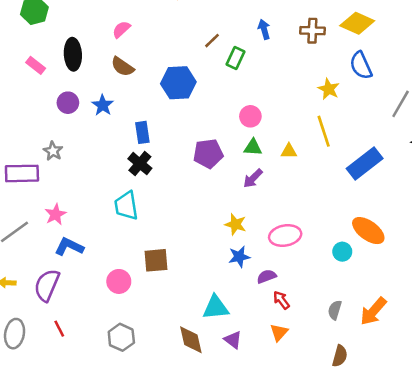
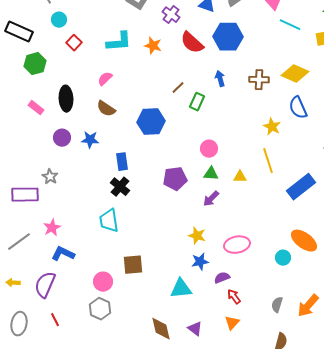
blue star: (103, 105) -> (90, 140), turned -30
cyan triangle: (216, 308) -> (181, 289), moved
gray hexagon: (121, 337) -> (100, 309), moved

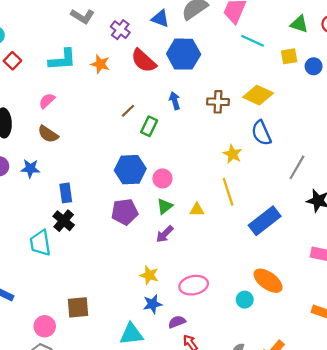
blue hexagon: (151, 122) -> (130, 170), moved
green triangle: (211, 174) -> (165, 206), turned -42
cyan trapezoid: (109, 221) -> (40, 243), moved

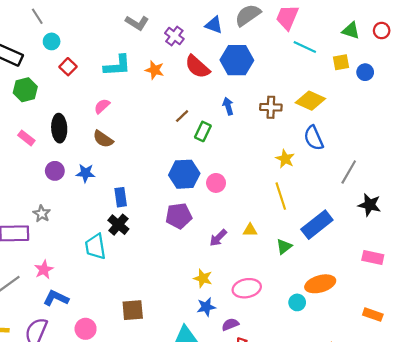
green triangle: (165, 206) -> (284, 247), moved
yellow triangle: (197, 210) -> (250, 230), moved
orange ellipse: (268, 281) -> (320, 284), turned -52
pink circle: (45, 326) -> (86, 329), moved

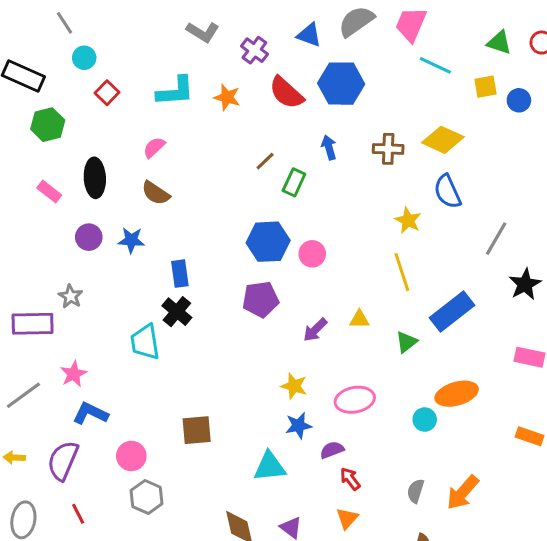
black star: (370, 205) -> (525, 284), turned 30

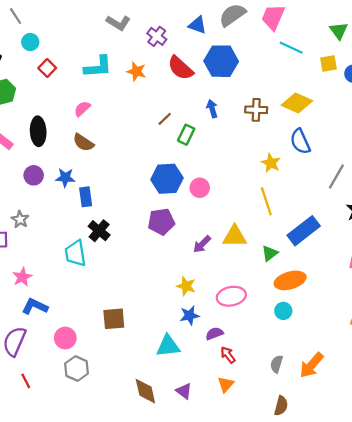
green triangle: (499, 43) -> (339, 31), turned 36
blue rectangle: (180, 274) -> (86, 197), moved
yellow triangle: (359, 319) -> (235, 236), size x1.6
orange ellipse: (457, 394) -> (290, 280), moved

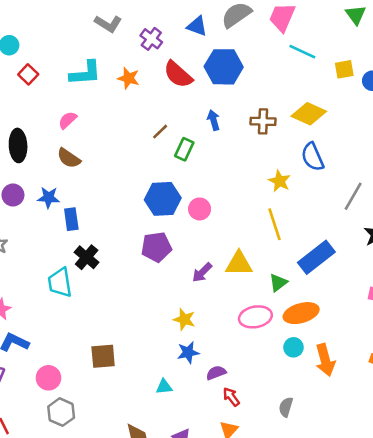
green triangle: (339, 31) -> (356, 15), moved
pink ellipse: (231, 296) -> (255, 317), moved
cyan triangle: (168, 346) -> (164, 387), size x0.6
orange arrow: (312, 365) -> (325, 360), moved, turned -56

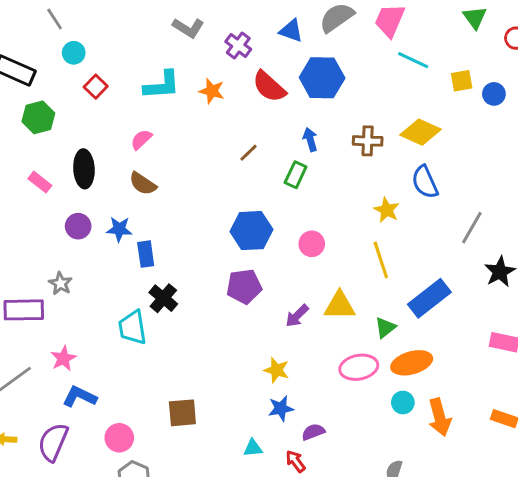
green rectangle: (184, 149) -> (296, 175), moved
pink circle: (200, 209) -> (312, 244), moved
red arrow: (231, 397) -> (296, 461), moved

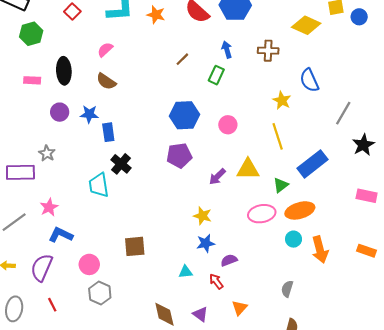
yellow diamond: (420, 132) -> (306, 25), moved
pink rectangle: (40, 182) -> (32, 80), turned -35

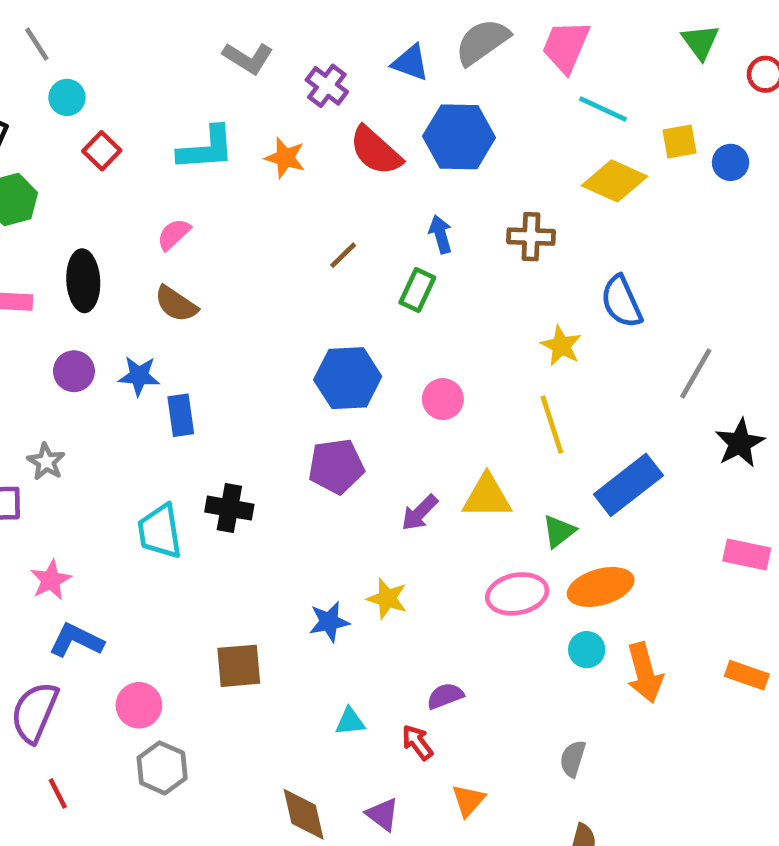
black cross: (121, 164) -> (229, 508), moved, turned -30
blue star: (206, 243) -> (329, 622), moved

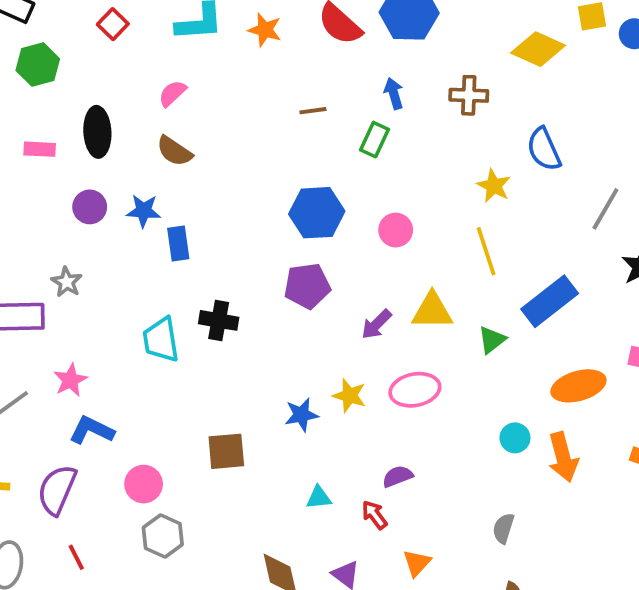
brown line: (343, 255) -> (313, 111), turned 36
orange ellipse: (601, 587) -> (578, 386), moved
pink ellipse: (517, 594) -> (415, 390), moved

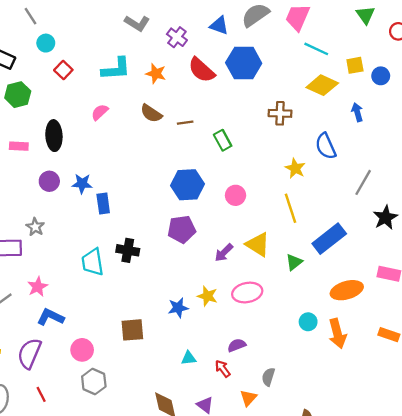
blue arrow: (394, 93) -> (357, 112), moved
green rectangle: (374, 140) -> (223, 140), turned -54
brown semicircle: (174, 151) -> (151, 113), moved
yellow triangle: (432, 311) -> (258, 244), turned 32
gray semicircle: (503, 528) -> (268, 377), moved

